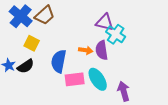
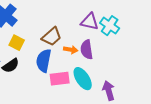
brown trapezoid: (45, 15) -> (52, 37), moved
cyan cross: (116, 34) -> (110, 26), moved

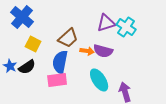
purple triangle: (90, 22) -> (106, 23), turned -30
purple semicircle: (87, 50) -> (103, 51), turned -66
pink rectangle: (60, 79) -> (57, 80), moved

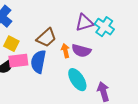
orange arrow: (87, 51) -> (65, 51), turned -112
pink rectangle: (57, 80) -> (18, 61), moved

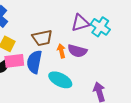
brown trapezoid: (46, 38) -> (42, 38), turned 30
cyan ellipse: (77, 80) -> (60, 80), moved, turned -30

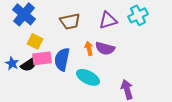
cyan cross: (100, 27) -> (138, 15), moved, turned 30
brown trapezoid: (42, 38) -> (70, 21), moved

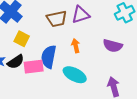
purple triangle: (108, 20) -> (81, 15), moved
purple semicircle: (105, 48) -> (113, 46), moved
pink rectangle: (42, 58) -> (34, 67), moved

